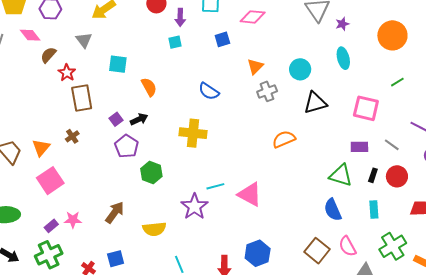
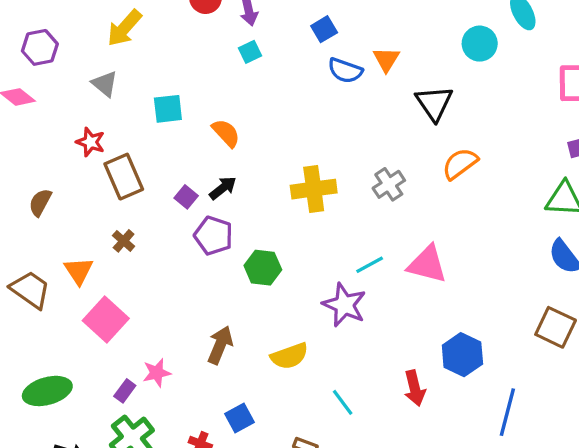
brown semicircle: (48, 55) -> (40, 202), moved
cyan circle: (300, 69) -> (480, 44), moved
blue semicircle: (209, 91) -> (345, 71), moved
gray cross: (267, 91) -> (389, 184), moved
black triangle: (315, 103) -> (434, 103), moved, turned -35

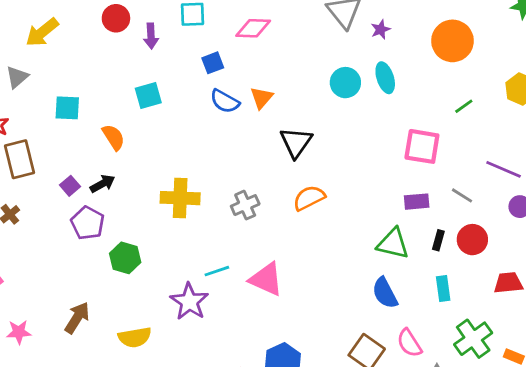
cyan circle: (480, 44) -> (345, 83), moved
cyan square: (250, 52) -> (148, 95), moved, size x1.4
gray triangle: (105, 84) -> (17, 77), turned 30

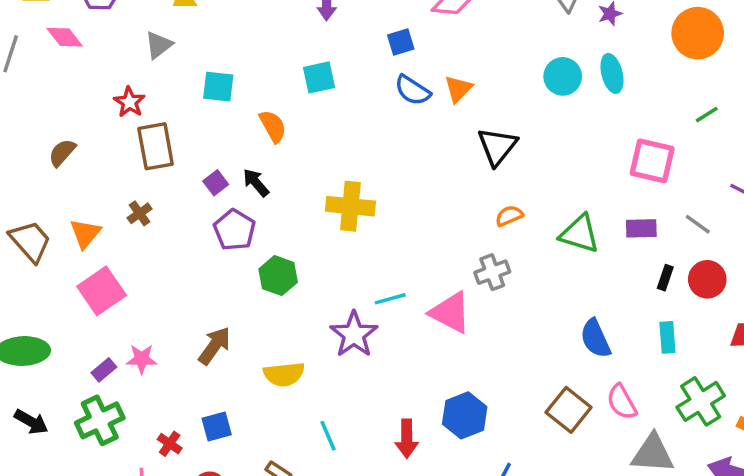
black arrow: (103, 184) -> (256, 183), turned -105
orange semicircle: (309, 198) -> (509, 216), size x0.7
gray cross: (245, 205) -> (492, 272), moved
green triangle: (393, 244) -> (580, 234), moved

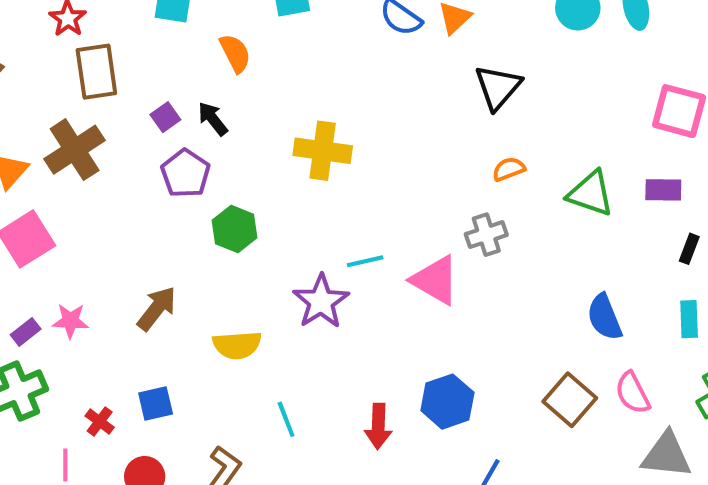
brown cross: (140, 213) -> (75, 150), size x2.0

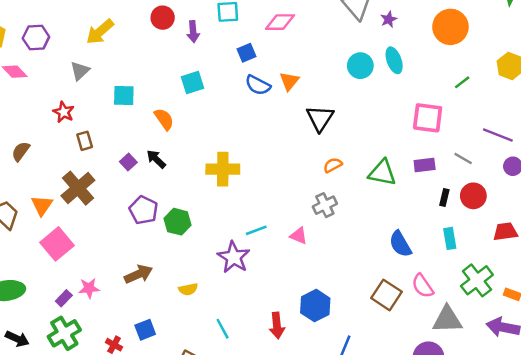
brown rectangle: (96, 72) -> (85, 141), size x0.6
purple pentagon: (185, 173) -> (144, 210), moved
pink triangle: (435, 280) -> (299, 236), size x0.6
brown arrow: (157, 308) -> (138, 274), turned 36
yellow semicircle: (237, 345) -> (188, 289), size x0.7

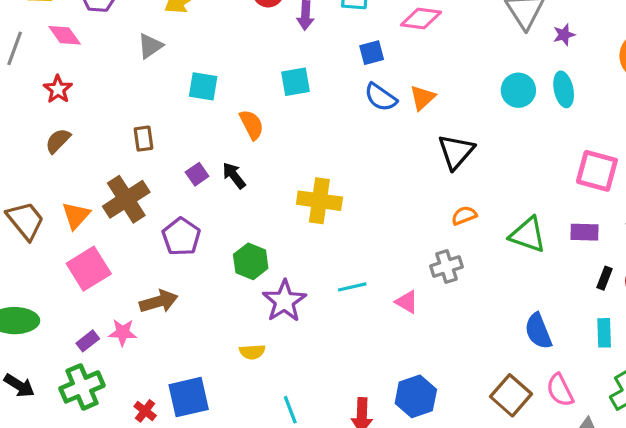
red star: (64, 112) -> (58, 89), moved
purple pentagon: (144, 210) -> (181, 237), moved
purple star: (234, 257) -> (284, 301), moved
brown arrow: (138, 274) -> (159, 301), moved
blue square: (145, 330) -> (189, 397), size x1.5

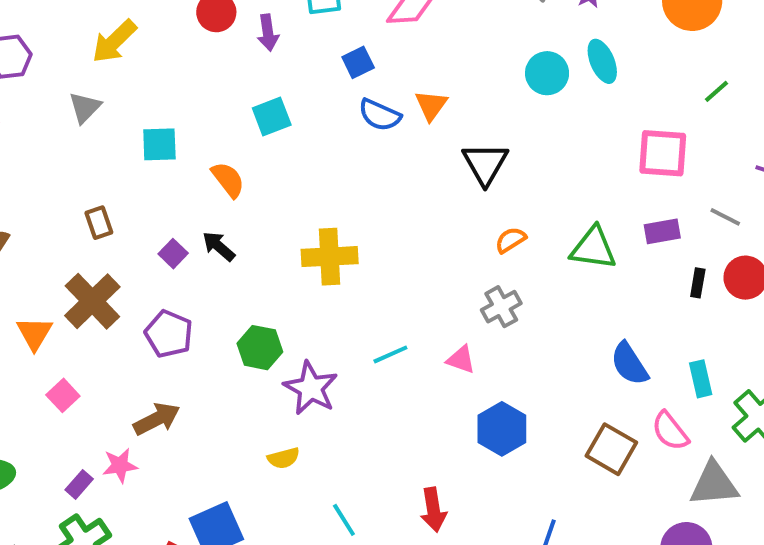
pink square: (89, 269) -> (63, 395), size x0.6
cyan rectangle: (604, 333) -> (701, 379), moved
blue hexagon: (416, 396) -> (502, 429), moved

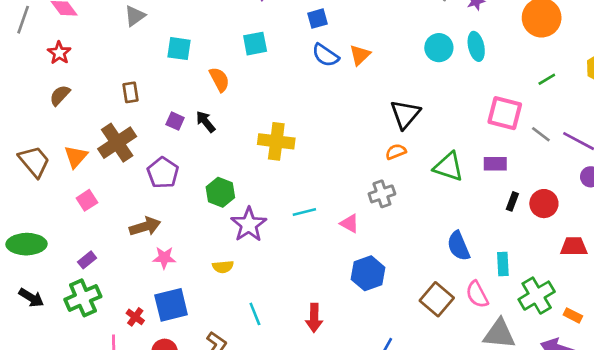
black triangle: (485, 164) -> (405, 114), moved
gray line: (725, 217) -> (541, 134), moved
purple square: (173, 254) -> (175, 121), turned -30
pink star: (120, 466) -> (164, 258), moved

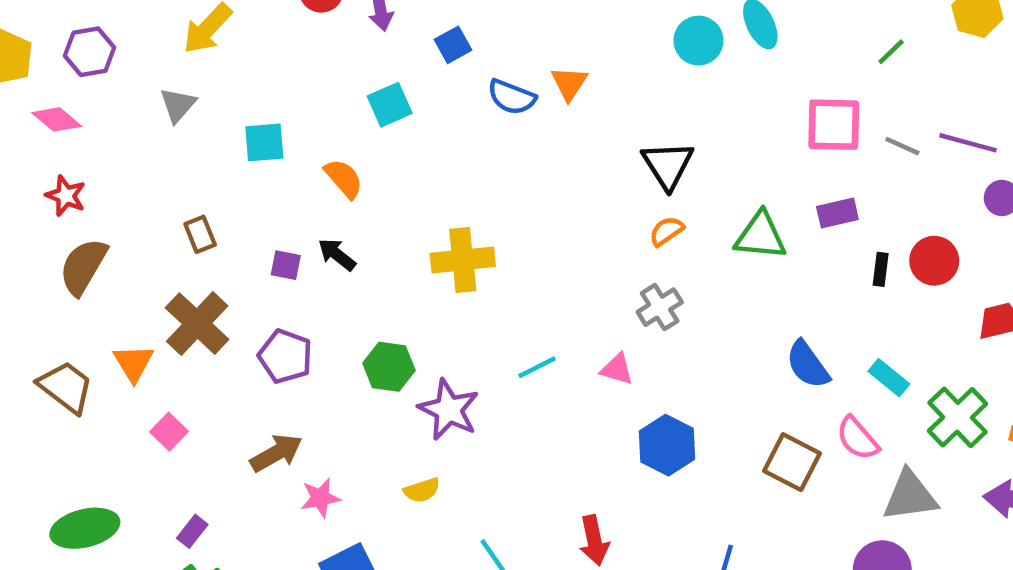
blue square: (317, 19) -> (453, 45), moved
brown semicircle: (60, 95) -> (83, 267), size x1.5
cyan rectangle: (503, 264) -> (889, 378), turned -35

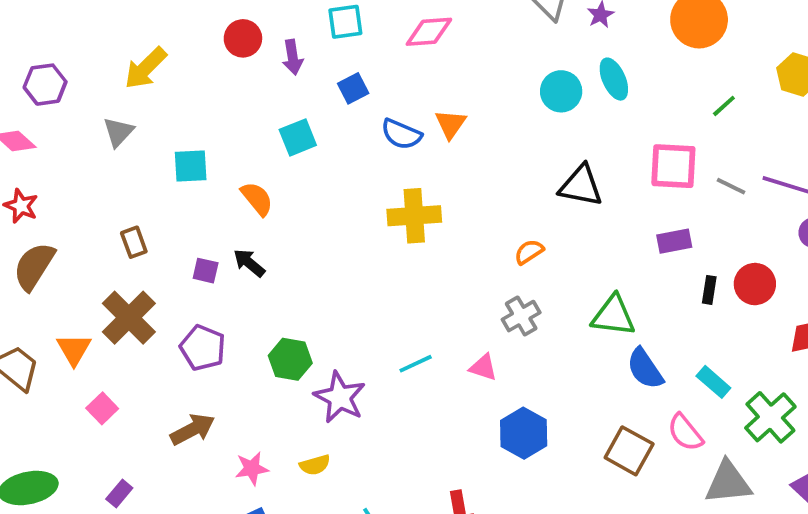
black triangle: (668, 165) -> (581, 186), moved, turned -48
green triangle: (760, 236) -> (613, 316), moved
yellow cross: (463, 260) -> (414, 216), moved
pink star: (320, 498) -> (252, 468), moved

